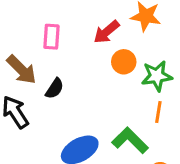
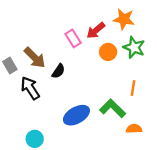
pink rectangle: (51, 37) -> (73, 38), moved, turned -36
green star: (157, 76) -> (134, 47), moved, turned 30

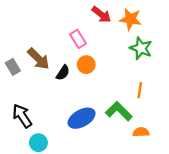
red arrow: (96, 30) -> (101, 14), moved, turned -102
orange circle: (108, 52) -> (86, 65), moved
black arrow: (30, 88) -> (22, 116), moved

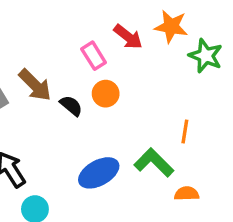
red arrow: (101, 14) -> (128, 37), moved
green star: (141, 48) -> (206, 56), moved
black semicircle: (63, 73) -> (71, 106), turned -84

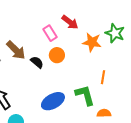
orange star: (171, 26) -> (92, 42), moved
green L-shape: (154, 163) -> (85, 95), turned 30

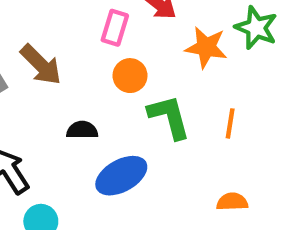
pink rectangle: (50, 33) -> (115, 28), turned 49
black semicircle: (37, 62) -> (82, 130), moved, turned -40
green L-shape: (85, 95) -> (169, 117), moved

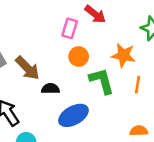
orange star: (206, 47) -> (123, 55), moved
brown arrow: (41, 65) -> (27, 68), moved

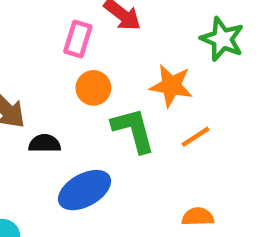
orange line: (137, 85) -> (196, 137), turned 48

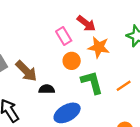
pink rectangle: (78, 39) -> (64, 36), turned -48
orange star: (171, 86) -> (99, 47), moved

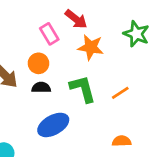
orange circle: (72, 61) -> (38, 63), moved
black semicircle: (47, 89) -> (41, 87), moved

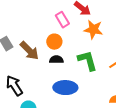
blue ellipse: (53, 125) -> (65, 88), turned 30

